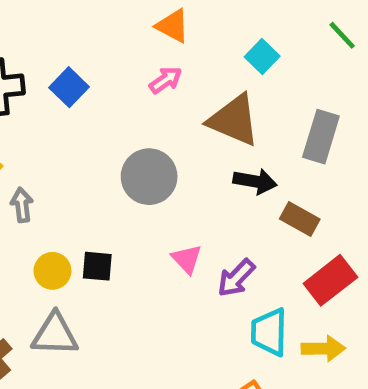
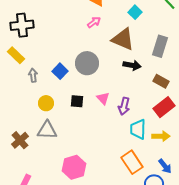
blue square: (69, 87) -> (60, 71), moved
brown rectangle: (300, 219) -> (161, 81), moved
black square: (97, 266) -> (77, 101), moved
purple arrow: (236, 278) -> (124, 106), turned -30

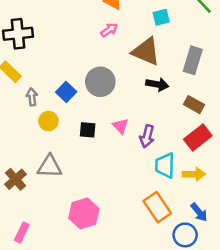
cyan square: (135, 12) -> (161, 17), turned 32
yellow circle: (46, 103) -> (48, 121), moved

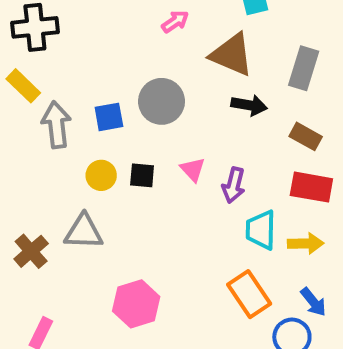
blue square: (66, 92) -> (109, 117), turned 36
gray arrow: (32, 97) -> (56, 125), size x1.6
yellow circle: (48, 121) -> (101, 175), moved
red rectangle: (198, 137) -> (311, 187), turned 48

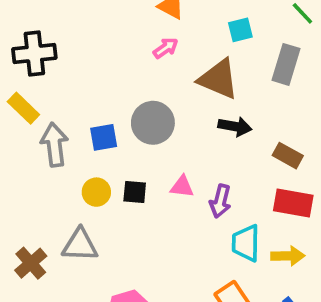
gray rectangle: (304, 68) -> (286, 64), moved
pink triangle: (193, 170) -> (182, 187), turned -40

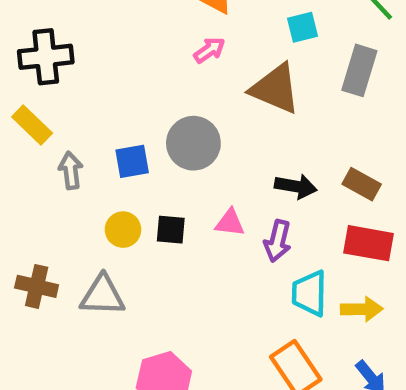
black arrow: (235, 126) -> (296, 186), moved
gray arrow: (54, 145) -> (71, 170), size x0.7
brown cross: (31, 263) -> (37, 286), moved, turned -36

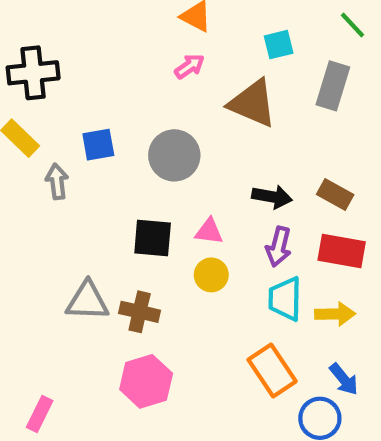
blue square: (132, 161) -> (98, 145), moved
yellow circle: (123, 230) -> (211, 275), moved
black square: (171, 230) -> (153, 238), size x1.4
purple arrow: (278, 241) -> (279, 247), moved
brown cross: (37, 286) -> (140, 312), moved

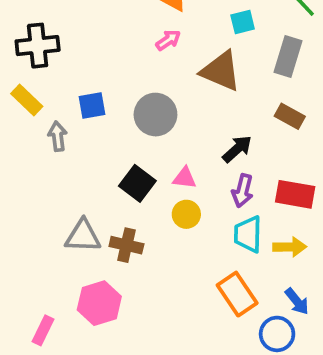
brown rectangle: (335, 195) -> (290, 116), moved
black arrow: (272, 197) -> (237, 149), turned -52
black square: (153, 238) -> (137, 183), turned 32
pink hexagon: (146, 381) -> (99, 303), moved

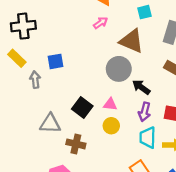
gray circle: (155, 115) -> (119, 69), moved
black arrow: (237, 149) -> (141, 87), turned -102
gray triangle: (83, 236) -> (50, 124), moved

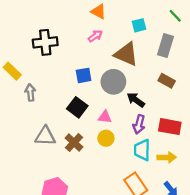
black cross: (23, 26) -> (45, 42), moved
blue square: (56, 61) -> (84, 75), moved
black square: (82, 108) -> (77, 107), moved
brown cross: (76, 144) -> (74, 142), moved, turned 30

